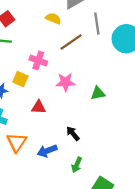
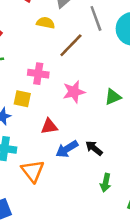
blue arrow: (47, 151) -> (67, 149), moved

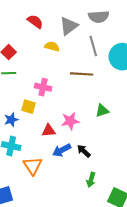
brown line: (71, 45) -> (82, 74), moved, turned 45
pink star: (74, 92) -> (70, 121), moved

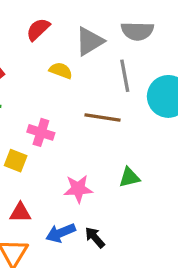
red semicircle: (35, 21) -> (38, 29), turned -84
red triangle: (49, 131) -> (20, 213), moved

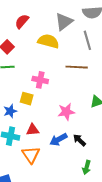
red semicircle: (38, 29) -> (22, 21), moved
yellow semicircle: (61, 71) -> (48, 41), size x1.5

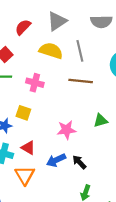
gray triangle: (64, 22) -> (57, 21), moved
gray line: (87, 40) -> (80, 51), moved
pink cross: (40, 80) -> (35, 83), moved
red triangle: (33, 130) -> (28, 148), turned 32

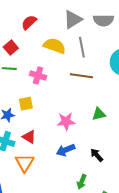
gray triangle: (57, 21) -> (73, 20), moved
yellow square: (23, 113) -> (26, 104), turned -32
blue arrow: (56, 160) -> (66, 150), moved
black arrow: (79, 162) -> (97, 155), moved

